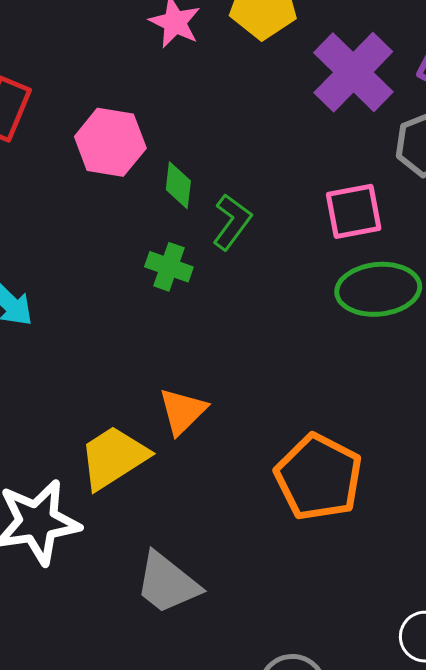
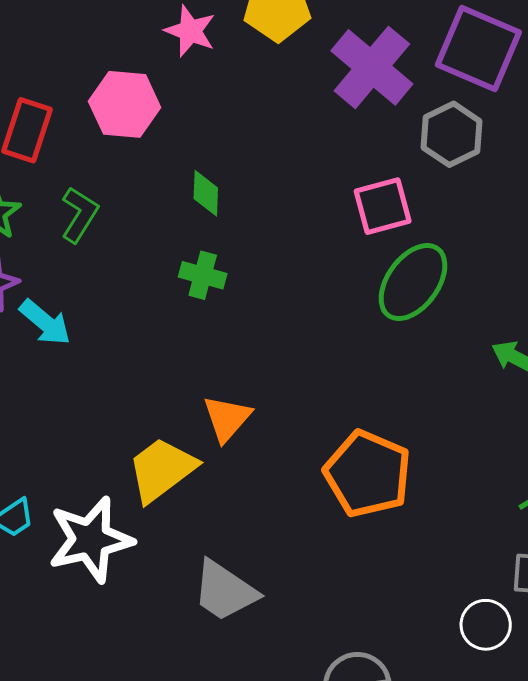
pink hexagon: (110, 142) -> (125, 104), moved
green L-shape: (232, 222) -> (79, 215), moved
green ellipse: (378, 289) -> (413, 282), turned -44

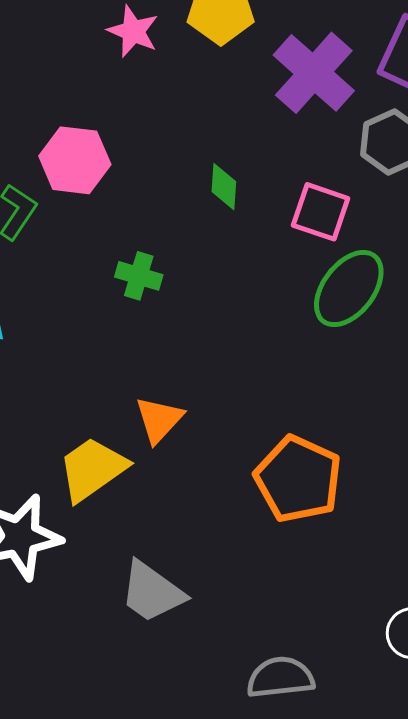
pink hexagon: (125, 104) -> (75, 160), moved
green diamond: (206, 193) -> (224, 187), moved
pink square: (383, 206) -> (321, 212), turned 32

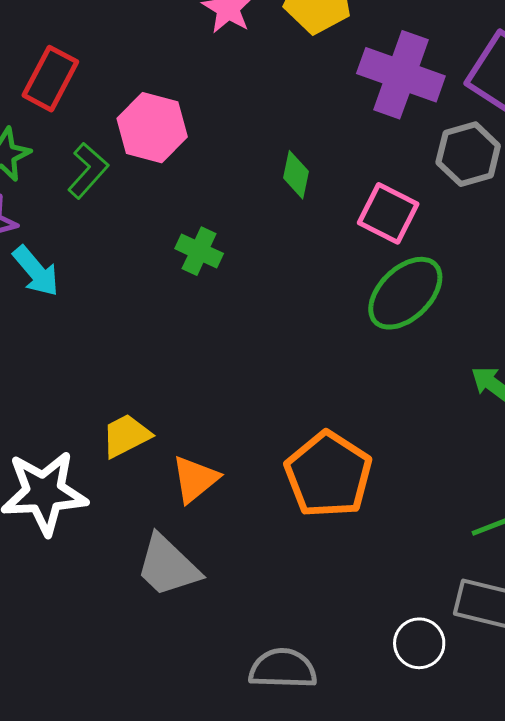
purple cross: (314, 73) -> (401, 75), turned -30
orange triangle: (159, 420) -> (195, 479), moved
yellow trapezoid: (92, 469) -> (126, 436), size x0.7

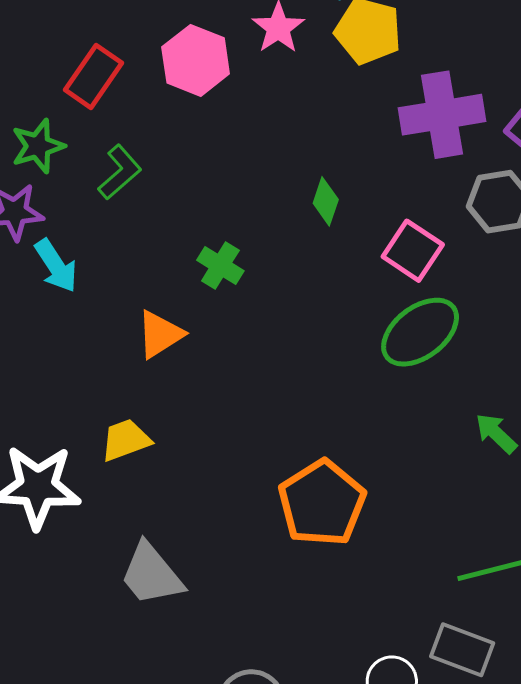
purple cross: (401, 75) -> (442, 115), turned -36
pink hexagon: (152, 128) -> (196, 60), moved
orange triangle: (195, 479) -> (160, 334), moved

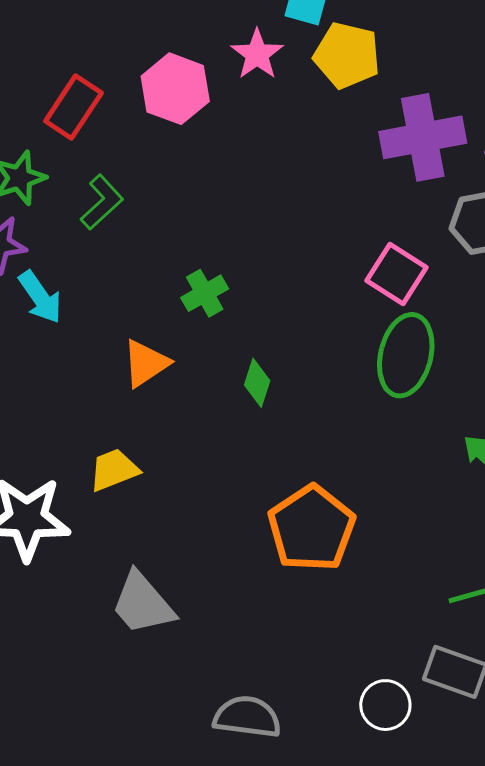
green diamond: (326, 201) -> (257, 383), moved
green cross: (220, 266) -> (205, 293), turned 30
green ellipse: (420, 332) -> (406, 355), turned -38

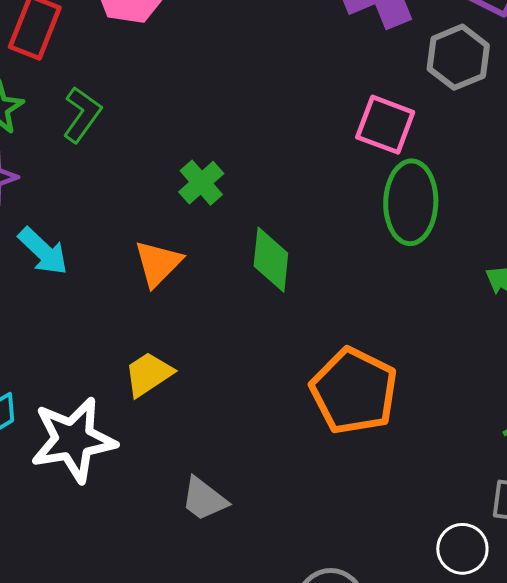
cyan arrow: (40, 297) -> (43, 251), moved
green diamond: (257, 383) -> (271, 260), size x1.4
gray trapezoid: (143, 603) -> (204, 499), size x0.7

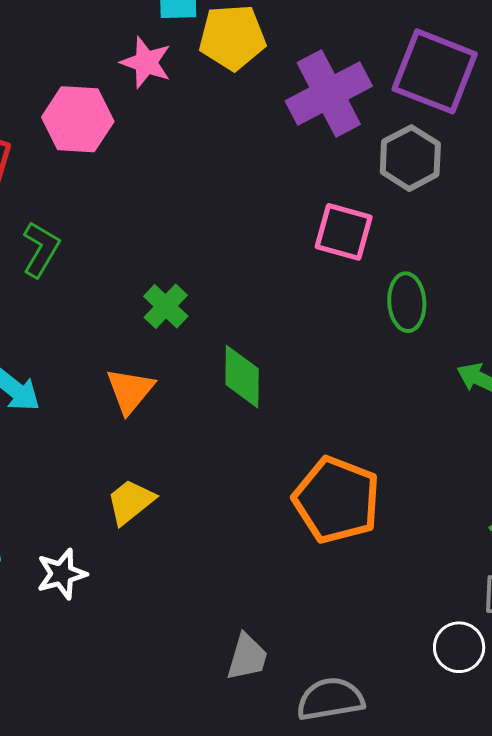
green ellipse: (411, 202) -> (407, 302), moved, size x0.7
white star: (73, 440) -> (62, 574), size x0.6
gray trapezoid: (204, 499) -> (247, 657), moved, turned -106

